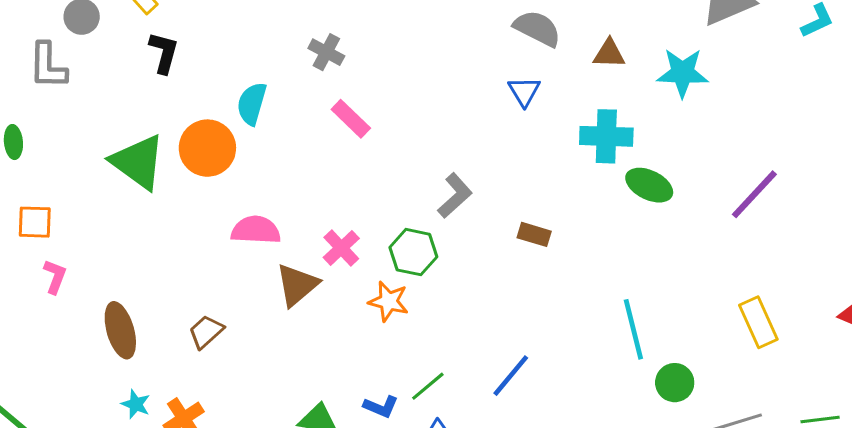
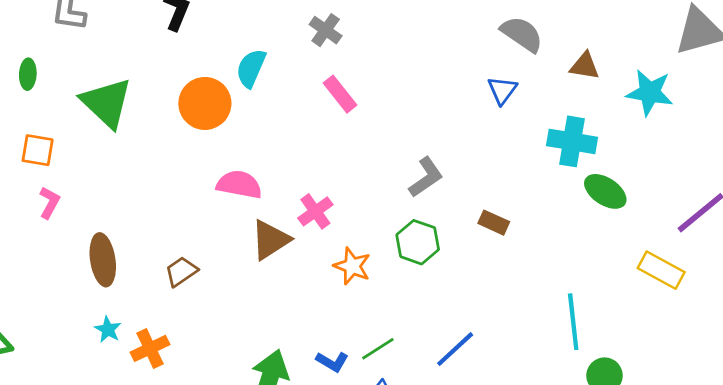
green triangle: (138, 162) -> (107, 103), moved
green hexagon: (413, 252) -> (418, 242), moved
yellow rectangle: (758, 322) -> (661, 270), moved, turned -45

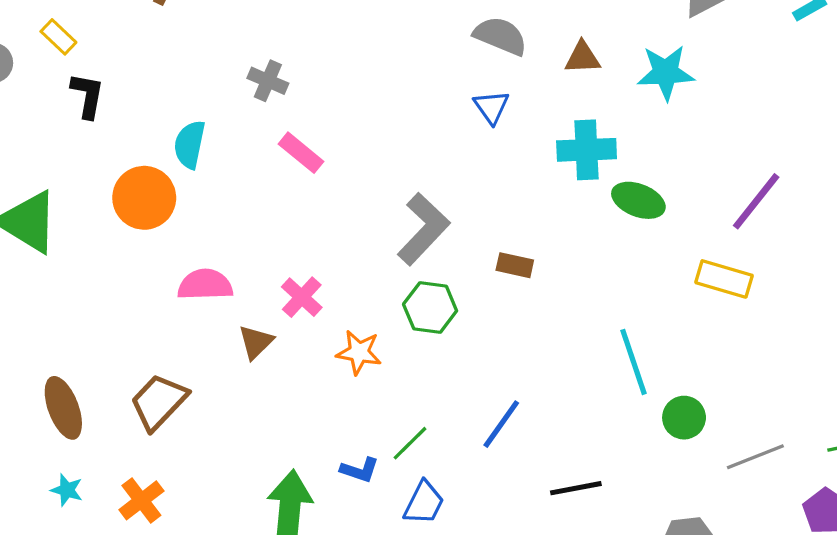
gray L-shape: (426, 177) -> (423, 229), size x1.4
brown triangle: (270, 240) -> (256, 342), size x0.7
brown trapezoid: (181, 272) -> (159, 402), size x1.5
cyan star: (108, 329) -> (67, 490), moved

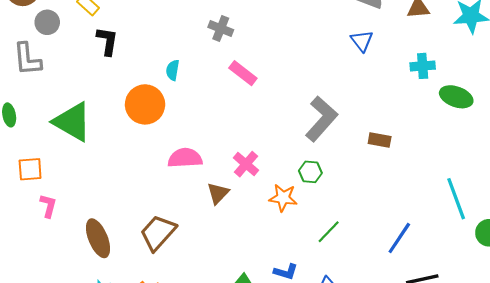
cyan semicircle: (190, 145) -> (173, 70), size x0.7
cyan cross: (587, 150) -> (423, 66), size x0.7
green hexagon: (430, 308) -> (310, 172), moved, size x0.7
blue line: (501, 424) -> (399, 238), moved
green line: (410, 443) -> (329, 232), moved

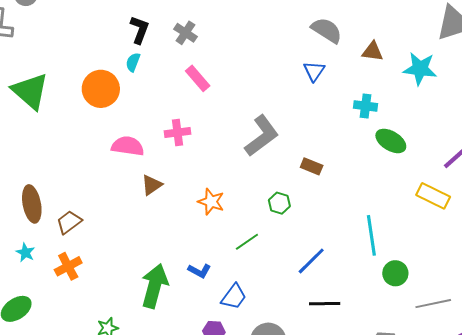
black L-shape: (107, 41) -> (140, 30), moved
pink cross: (246, 164) -> (177, 132), moved, turned 30
green hexagon: (310, 172) -> (279, 203), moved
brown trapezoid: (158, 233) -> (69, 222), moved, size x0.7

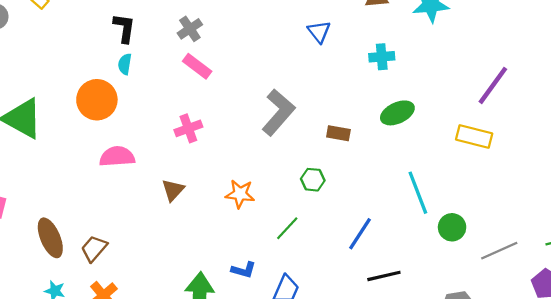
gray cross: (185, 33) -> (190, 29), moved, turned 35
green ellipse: (391, 141) -> (397, 113), moved, turned -44
pink semicircle: (128, 146) -> (117, 157), moved

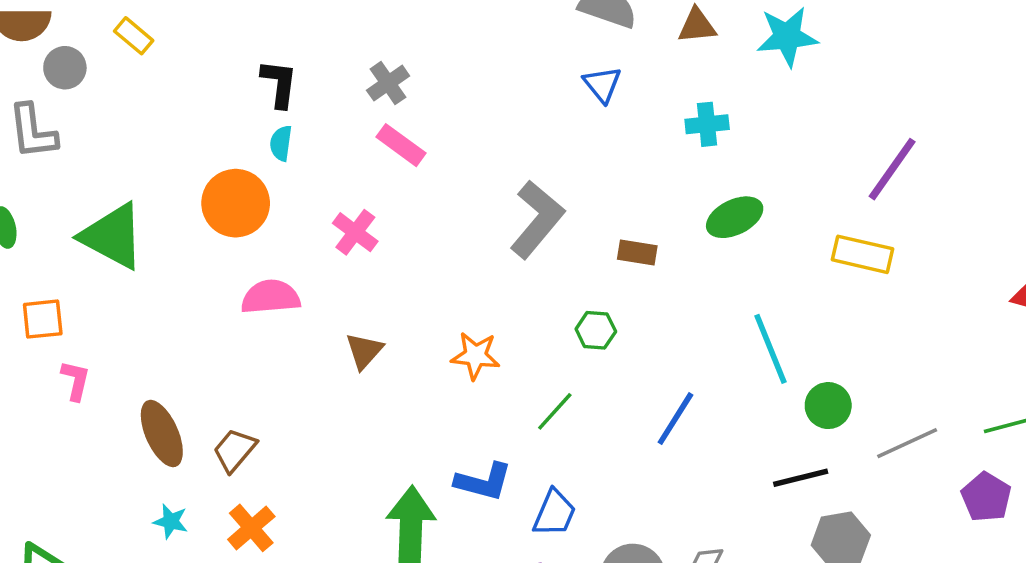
pink cross: (188, 128) -> (355, 232), moved, turned -32
blue L-shape: (244, 270) -> (483, 482), size x1.4
black line: (384, 276) -> (801, 478), moved

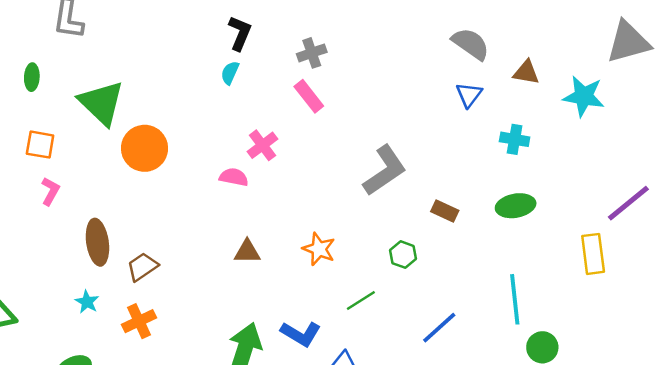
blue triangle: (602, 84) -> (469, 95), moved
orange circle: (236, 203) -> (145, 148), moved
yellow rectangle: (863, 254) -> (593, 254), turned 54
pink semicircle: (271, 297) -> (234, 177), moved, size x0.7
brown triangle: (364, 351) -> (247, 252), moved, turned 32

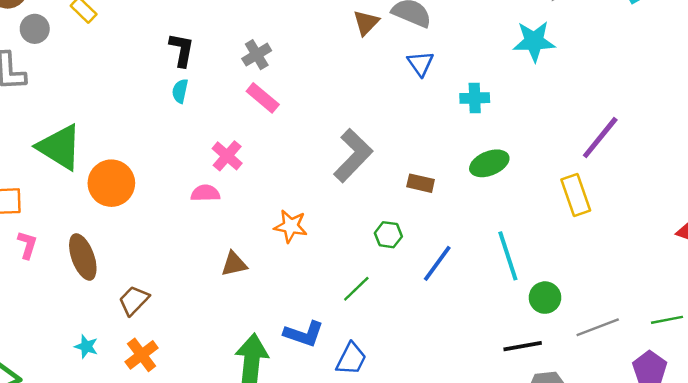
brown triangle: (526, 72) -> (366, 23), moved, turned -44
brown ellipse: (97, 242) -> (83, 257), moved
orange star: (319, 249) -> (291, 226), moved
blue line: (439, 328) -> (437, 263), moved

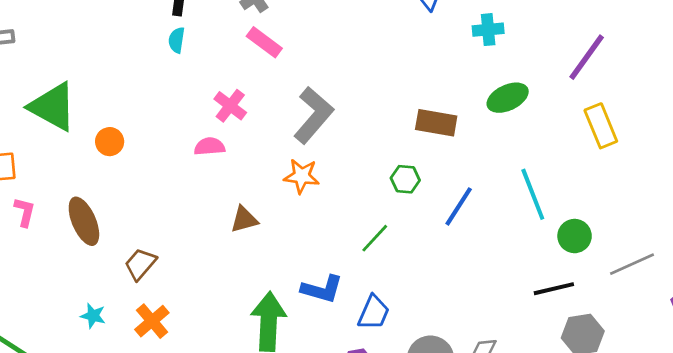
purple line: (600, 138) -> (587, 57), moved
gray L-shape: (353, 156) -> (313, 115), moved
orange circle: (111, 183) -> (110, 142), size x0.6
brown rectangle: (421, 183) -> (436, 123), size x1.4

